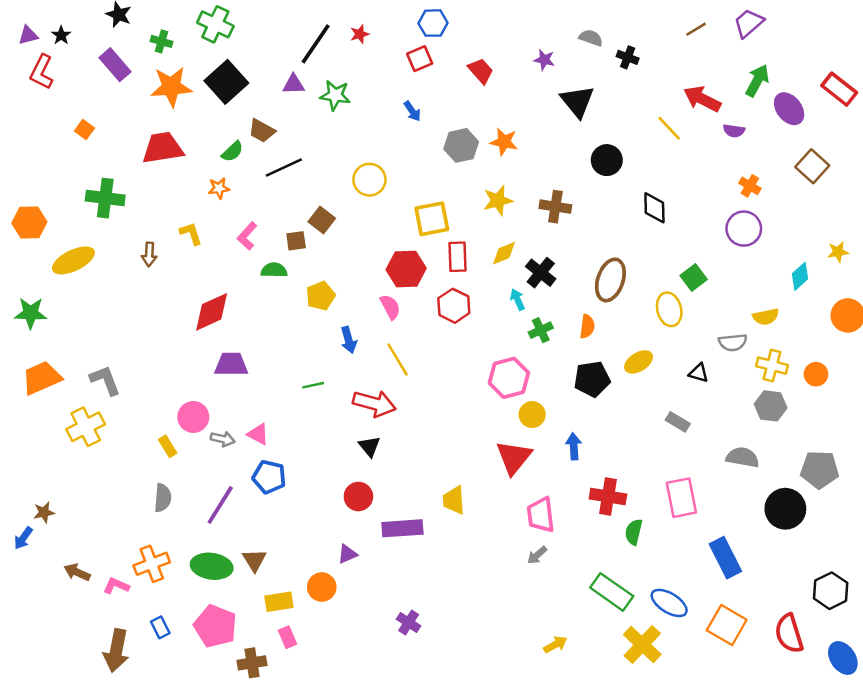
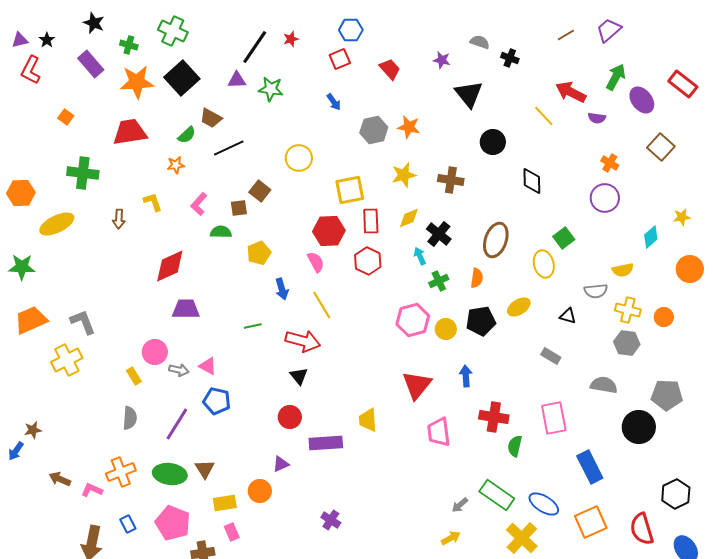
yellow circle: (532, 415) -> (446, 329), moved
gray arrow: (537, 555) -> (460, 505), moved
orange square: (727, 625) -> (591, 522), turned 36

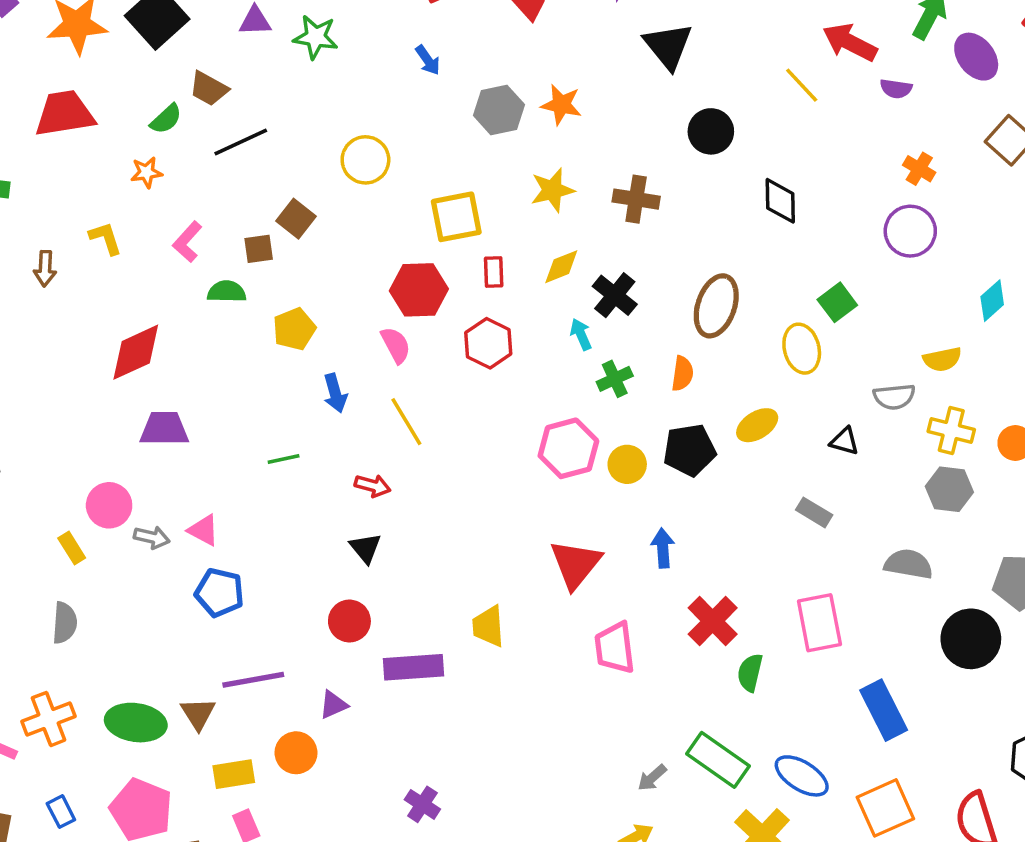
red rectangle: (371, 221) -> (494, 272), size x0.7
red arrow: (303, 341) -> (373, 486), size x0.6
red cross: (494, 417) -> (713, 621), turned 36
purple line: (177, 424) -> (253, 680), moved, turned 48

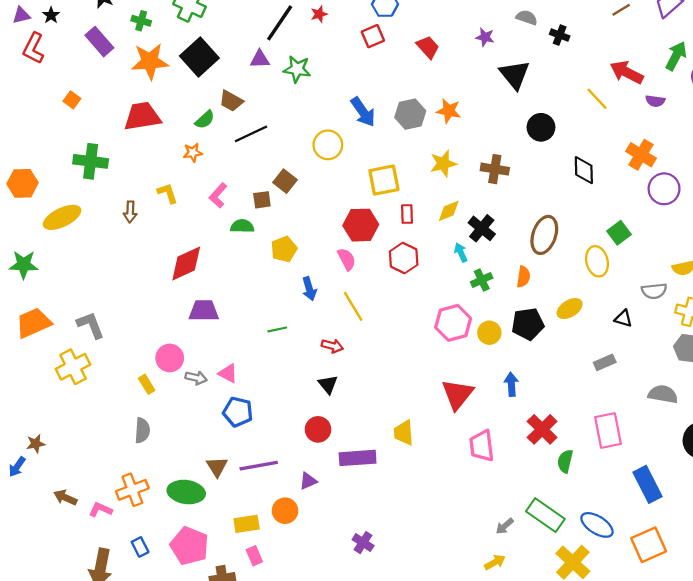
blue arrow: (428, 60) -> (363, 112), moved, size x1.6
orange cross: (919, 169) -> (641, 155), moved, size x1.5
gray rectangle: (814, 512) -> (605, 362), turned -55
brown triangle: (198, 714) -> (217, 467), moved

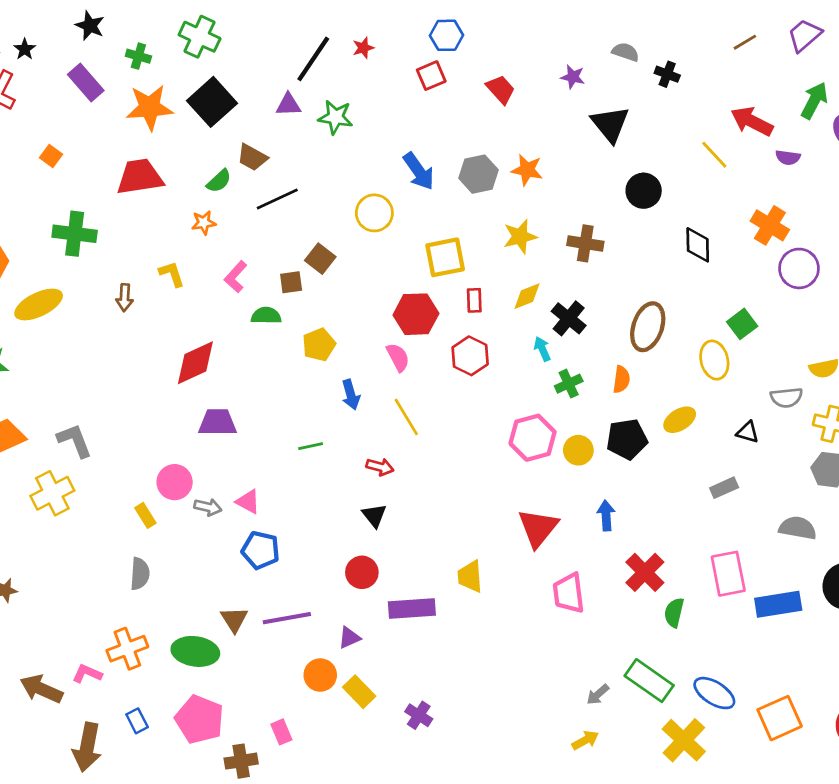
blue rectangle: (648, 484) -> (778, 604), moved, turned -72
brown arrow: (65, 497) -> (41, 689), moved, size x1.4
yellow rectangle: (247, 524) -> (359, 692), moved, turned 55

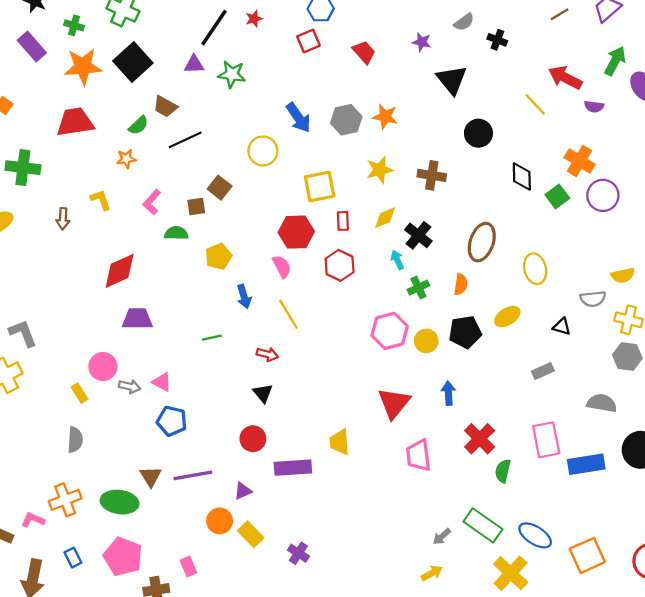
gray semicircle: (626, 52) -> (464, 22), turned 125
green square: (742, 324) -> (557, 197), moved

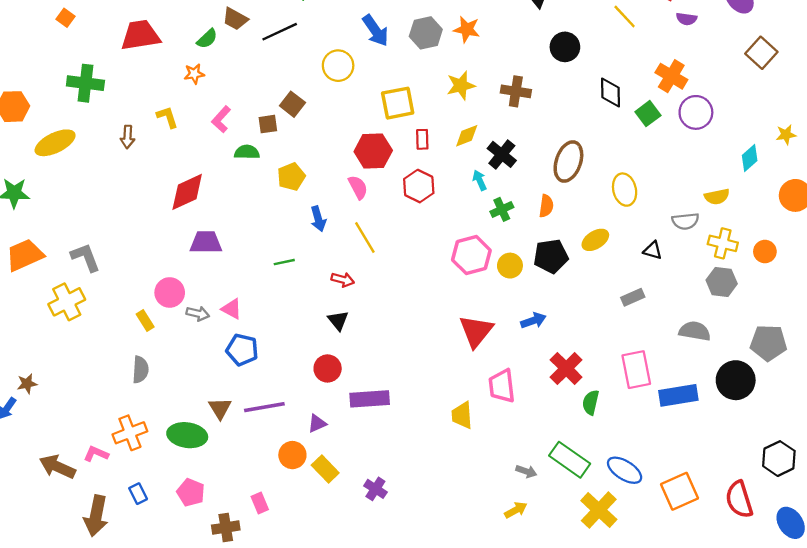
black line: (185, 140) -> (280, 32), moved
blue arrow: (448, 393) -> (533, 321), turned 75
yellow trapezoid: (340, 442) -> (462, 415), moved
gray arrow: (442, 536) -> (526, 471), turned -120
pink pentagon: (123, 556) -> (191, 492), size x0.7

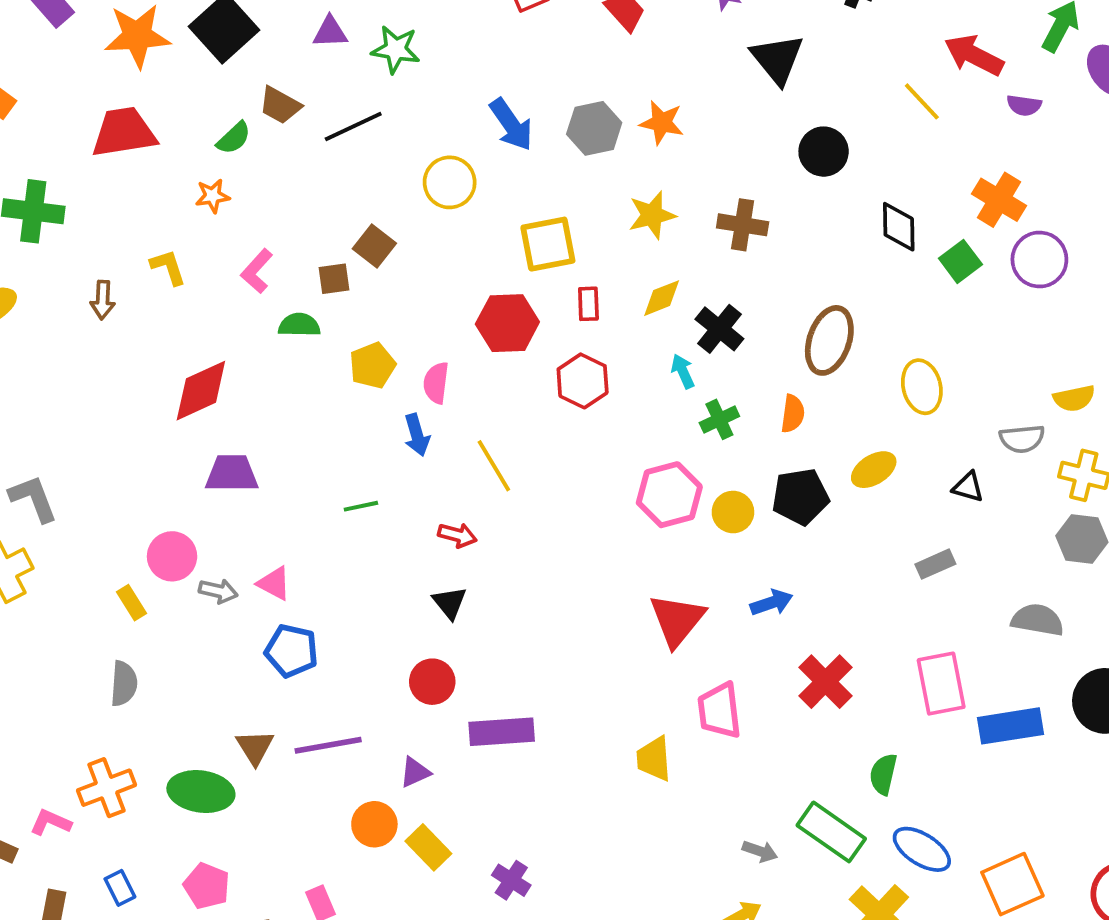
pink semicircle: (358, 187) -> (436, 383), moved, turned -145
green semicircle: (591, 402) -> (883, 774), moved

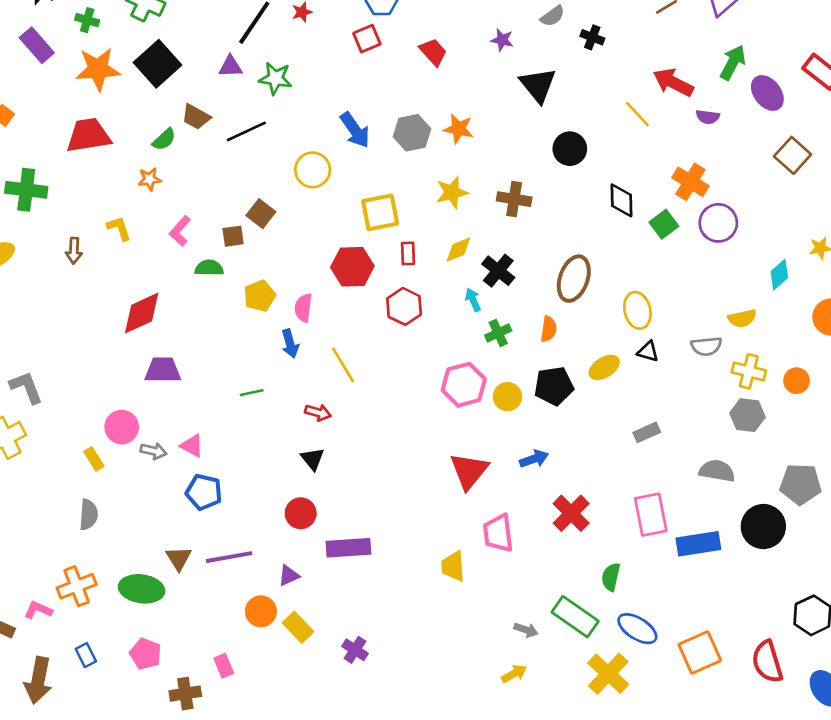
black triangle: (968, 487) -> (648, 352), moved

